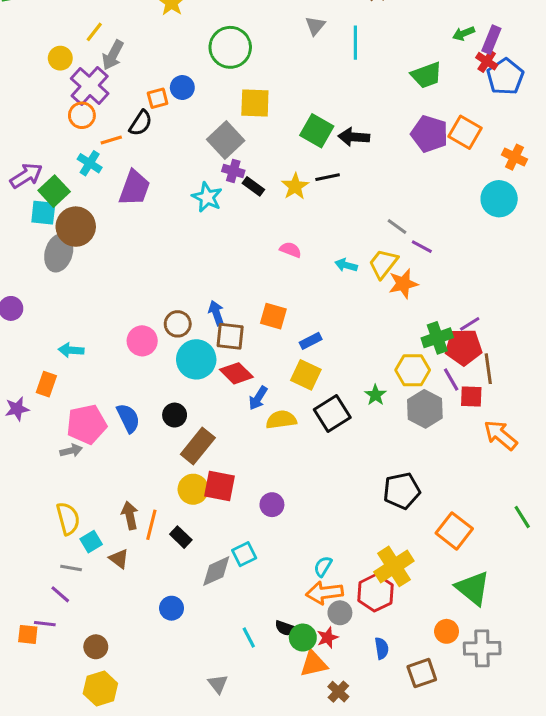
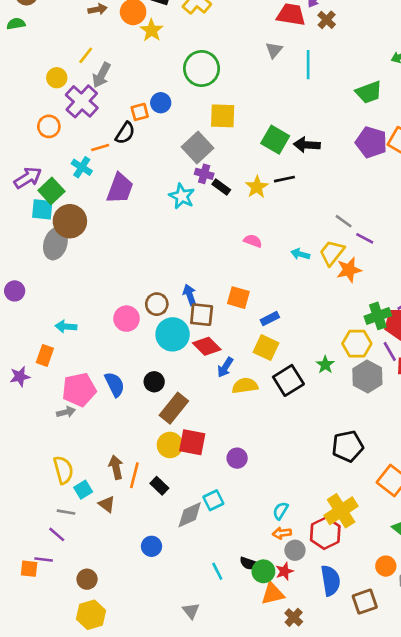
orange circle: (82, 115) -> (49, 126), moved
orange arrow: (324, 593) -> (282, 533), size x0.6
blue semicircle: (382, 648) -> (331, 581), size x1.6

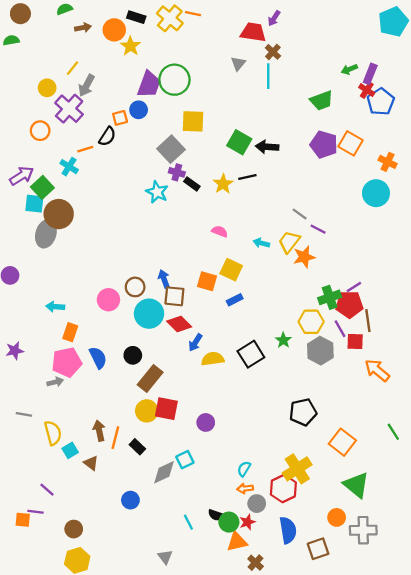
brown cross: (327, 20) -> (273, 52), moved
purple trapezoid: (120, 188) -> (149, 84), moved
yellow square: (266, 348) -> (231, 270), moved
orange rectangle: (45, 355) -> (70, 332), moved
gray line: (66, 512) -> (24, 414), moved

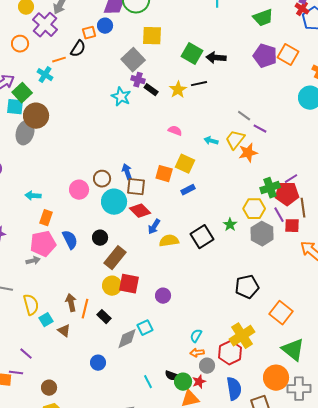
orange circle: (337, 517) -> (276, 378), size x1.6

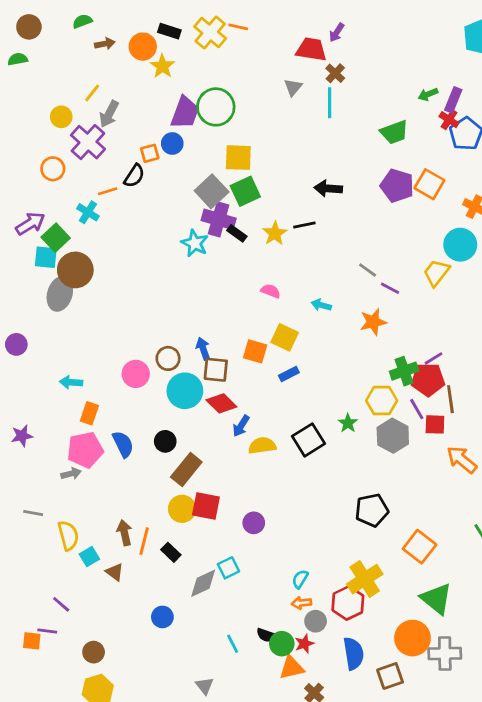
green square: (192, 54) -> (245, 191), moved, turned 35
purple cross: (138, 80) -> (219, 219), size x1.6
yellow trapezoid: (235, 140) -> (436, 273), moved

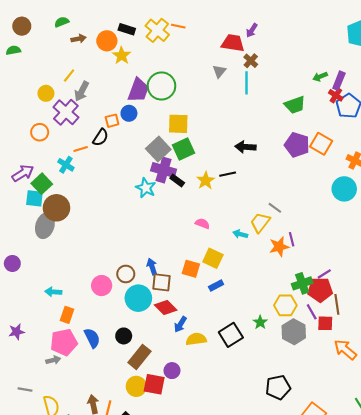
yellow trapezoid: (436, 273) -> (260, 223), moved
purple line: (390, 288) -> (292, 239), moved, turned 48
purple circle: (254, 523) -> (172, 371), moved

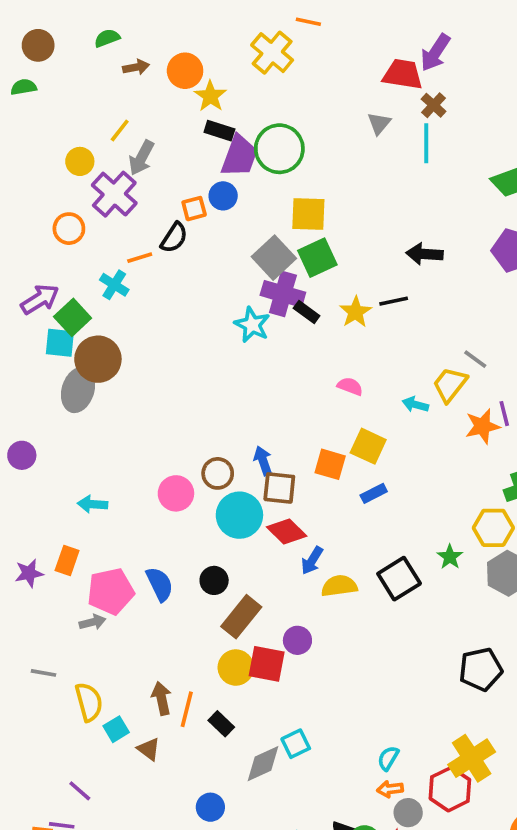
orange line: (178, 26) -> (308, 22), moved
black rectangle: (127, 29) -> (219, 131), moved
purple arrow: (252, 30) -> (435, 53), size x1.5
orange rectangle: (67, 315) -> (67, 560), moved

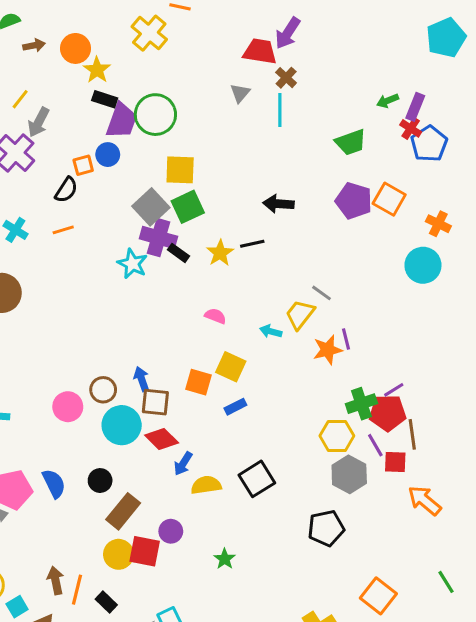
orange line: (140, 258) -> (63, 230), moved
green star: (450, 557) -> (225, 559), moved
black pentagon: (481, 669) -> (326, 528), moved

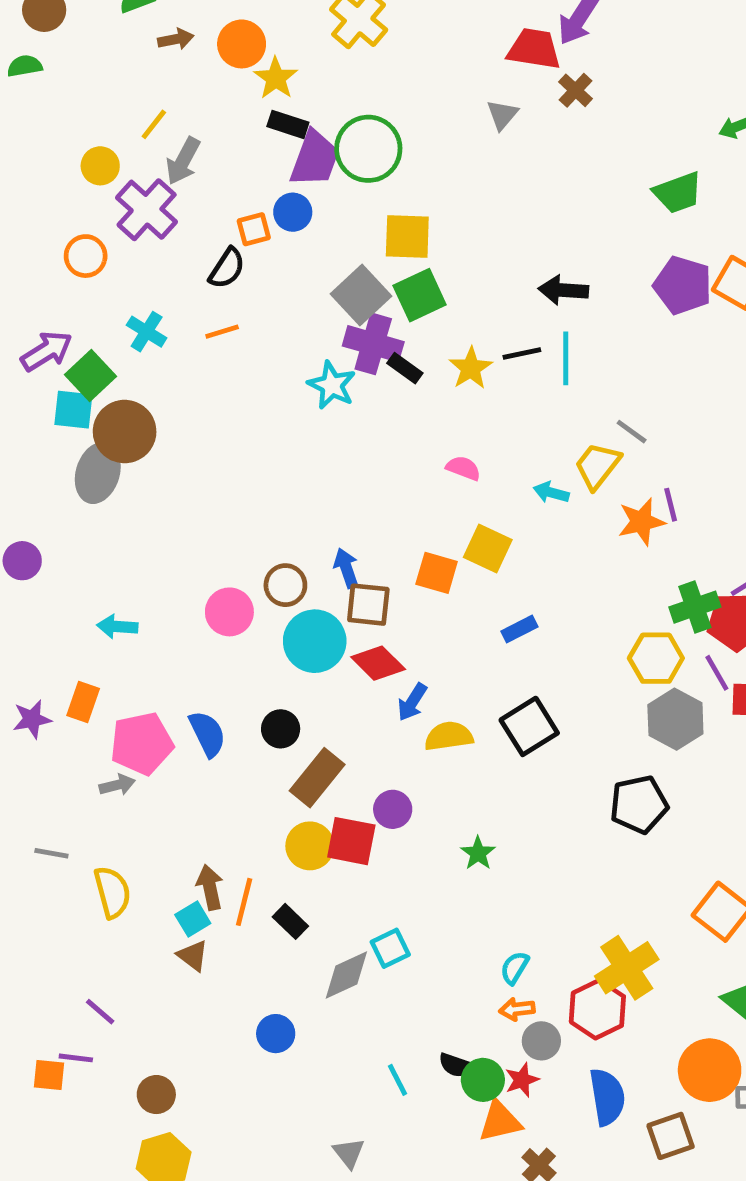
cyan line: (280, 110) -> (566, 358), moved
blue rectangle: (235, 407) -> (519, 629), moved
cyan square: (17, 607) -> (193, 919), moved

